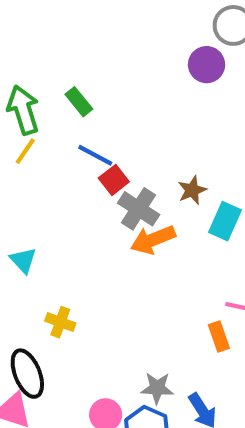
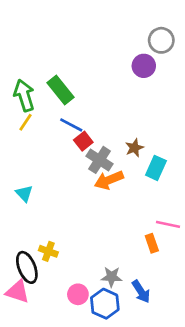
green rectangle: (79, 102) -> (60, 90), size x1.5
yellow cross: (60, 322) -> (48, 251), moved

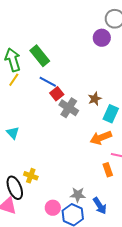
orange arrow: (109, 180) -> (101, 138), moved

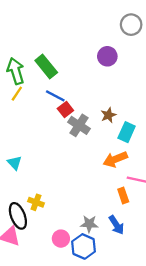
purple circle: (102, 38) -> (107, 56), moved
cyan triangle: (13, 133) -> (15, 163), moved
blue arrow: (100, 206) -> (116, 225), moved

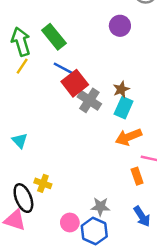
red square: (65, 110) -> (75, 83), size x1.5
cyan rectangle: (127, 132) -> (124, 108), moved
blue arrow: (116, 225) -> (142, 216), moved

